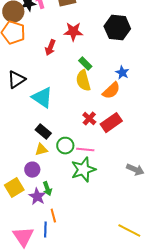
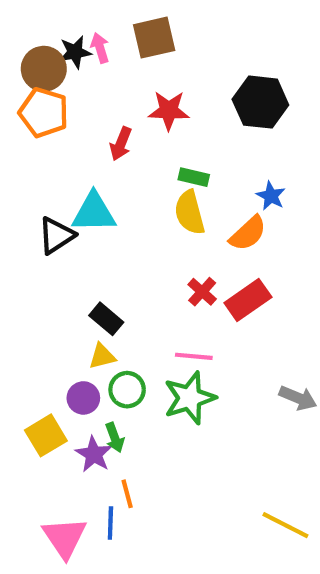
green rectangle: (85, 64) -> (194, 177), turned -32
black triangle: (16, 80) -> (56, 235), moved
cyan triangle: (42, 98) -> (94, 213), moved, turned -35
green circle: (65, 146) -> (127, 390), moved

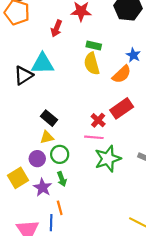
red cross: (202, 292) -> (98, 120), moved
green star: (190, 398) -> (108, 159), moved
green arrow: (115, 438) -> (62, 179), moved

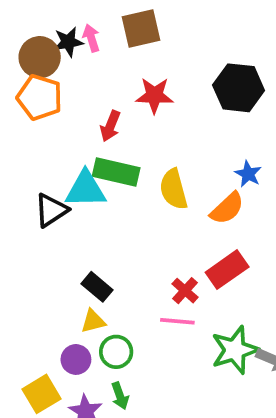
green rectangle: (94, 45) -> (116, 172), moved, size x1.6
green star: (108, 159) -> (235, 350), moved

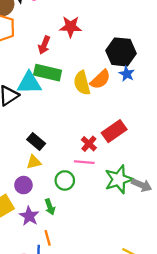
black hexagon: (239, 88) -> (121, 52), moved
orange semicircle: (227, 208) -> (100, 79), moved
green circle: (116, 352) -> (65, 180), moved

